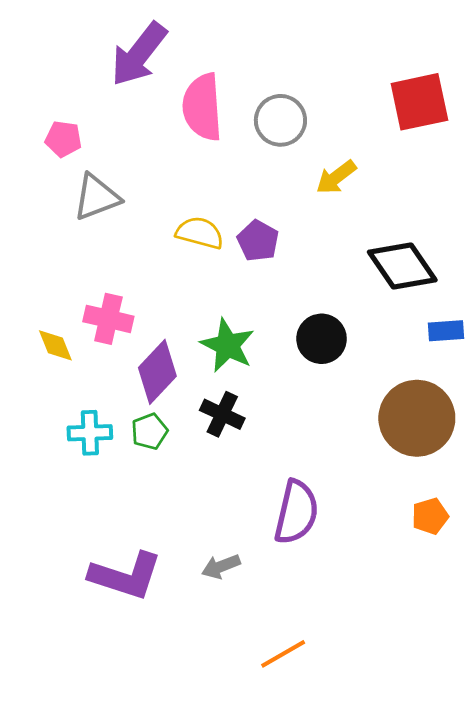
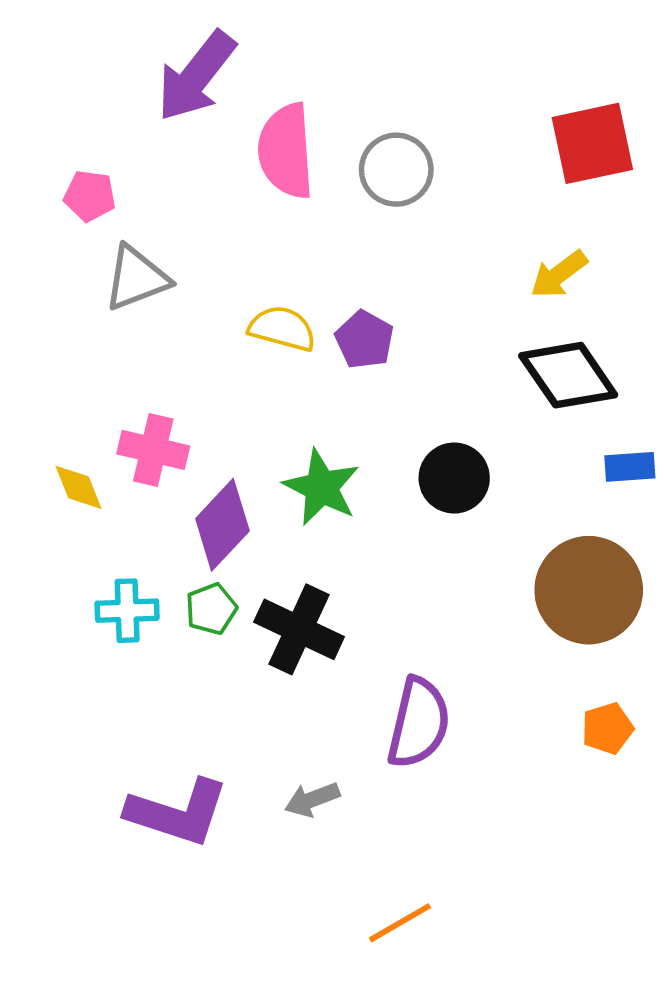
yellow arrow: (336, 177) -> (559, 274), moved
black cross: (222, 414) -> (299, 629), moved, size x1.4

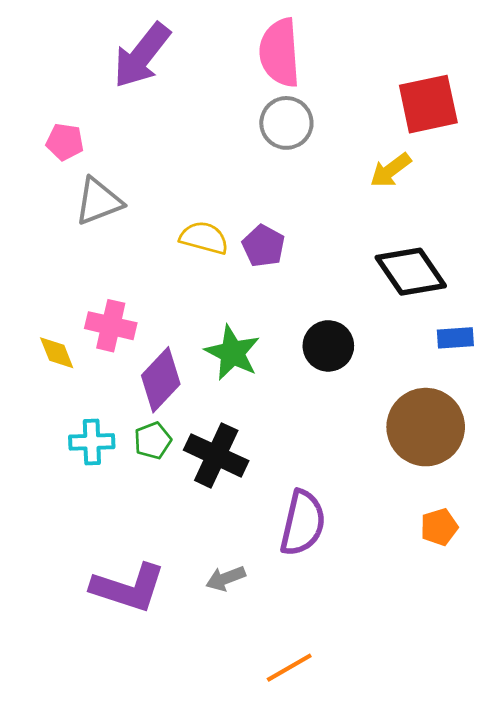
pink semicircle: (286, 151) -> (280, 53), moved
yellow arrow: (559, 274) -> (391, 170), moved

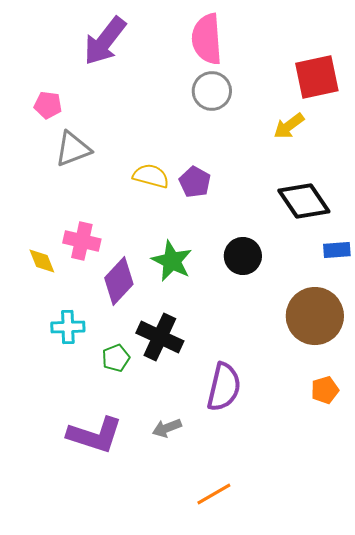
green pentagon: (153, 441) -> (116, 358), moved

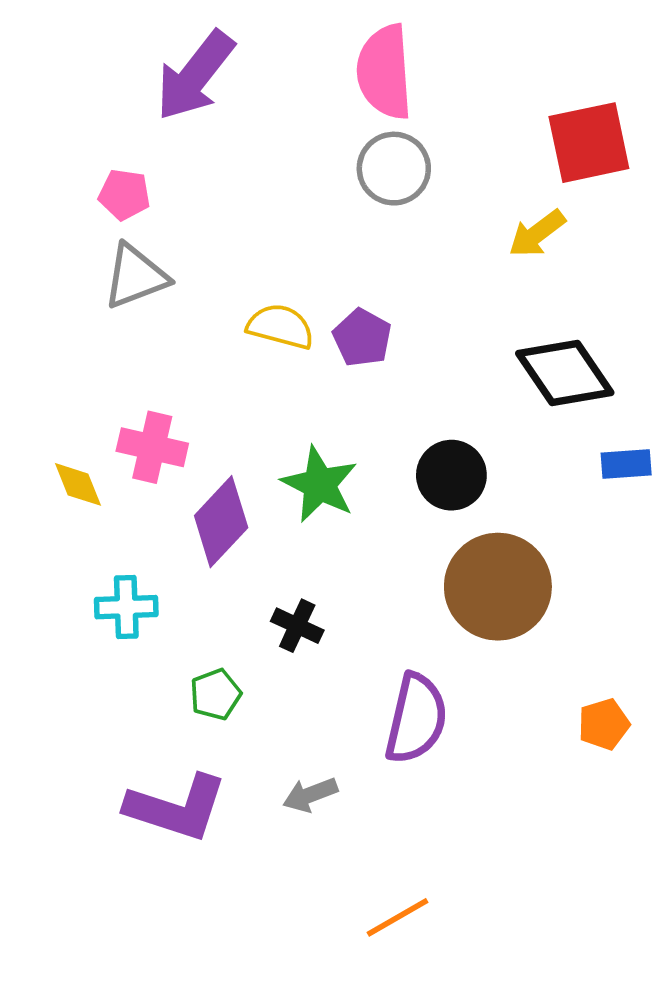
pink pentagon: (48, 105) -> (124, 195), moved
brown circle: (315, 316) -> (498, 587), moved
black cross: (160, 337) -> (297, 626), size x0.6
green pentagon: (116, 358) -> (215, 694), moved

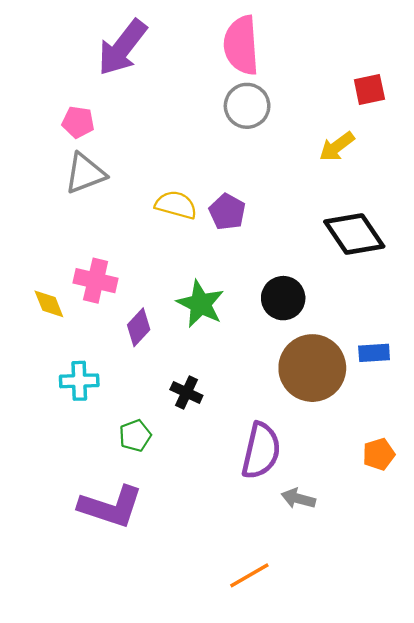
red square: (589, 143) -> (369, 90), size x0.6
blue rectangle: (626, 464) -> (374, 353), moved
purple diamond: (221, 522) -> (139, 327), size x0.7
gray arrow: (310, 795) -> (298, 499), moved, turned 36

